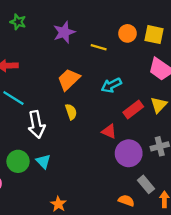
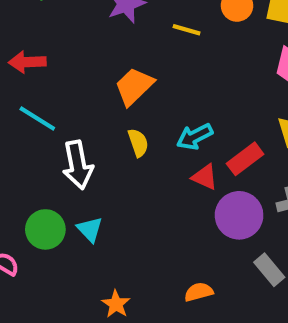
cyan arrow: (111, 85) -> (195, 137), moved
red rectangle: (133, 109) -> (245, 159), moved
orange semicircle: (126, 201) -> (199, 292), moved, turned -35

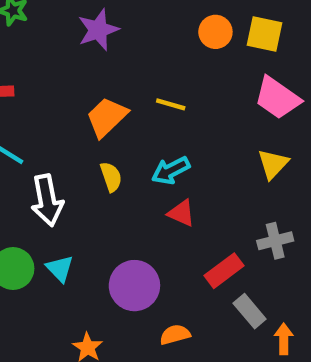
yellow line: (187, 30) -> (171, 104), moved
red rectangle: (245, 159) -> (224, 271), moved
purple circle: (239, 215) -> (134, 286), moved

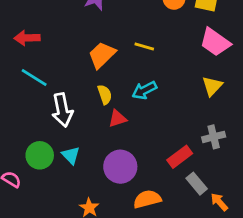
red triangle: (181, 213) -> (117, 119), moved, turned -42
orange semicircle: (175, 335) -> (147, 199), size x1.4
orange arrow: (284, 339) -> (219, 202), turned -42

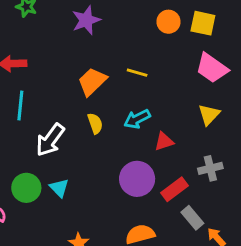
cyan line: (34, 78) -> (20, 106), turned 64
white arrow: (62, 110) -> (50, 140), turned 48
red triangle: (117, 119) -> (164, 141), moved
purple circle: (120, 167) -> (137, 179), moved

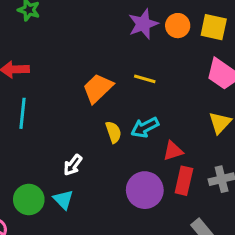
purple star: (86, 20) -> (143, 24), moved
yellow semicircle: (95, 123) -> (113, 132), moved
white arrow: (50, 140) -> (73, 165), moved, size x0.6
red rectangle: (174, 189) -> (184, 181), moved, turned -40

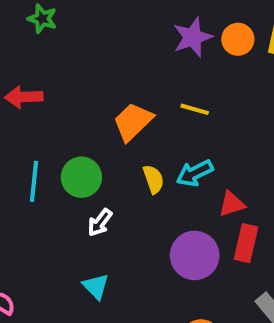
cyan line: (23, 113) -> (34, 181), moved
green circle: (29, 199) -> (81, 177), moved
cyan triangle: (63, 199) -> (96, 286), moved

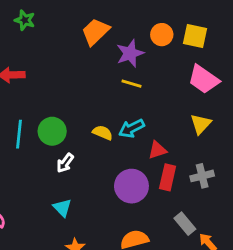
purple star: (193, 37) -> (130, 53), moved
orange trapezoid: (133, 122) -> (95, 32), moved
yellow semicircle: (153, 179) -> (103, 133), turned -48

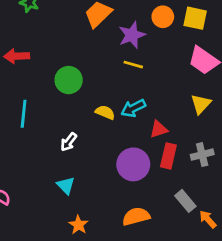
green circle: (52, 131) -> (69, 80), moved

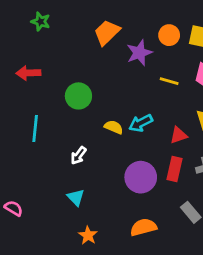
yellow line: (133, 65) -> (169, 81), moved
red triangle: (159, 129) -> (179, 135), moved

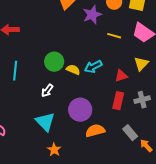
green circle: (78, 96) -> (54, 62), moved
purple circle: (141, 177) -> (80, 110), moved
cyan triangle: (76, 197) -> (45, 122), size x1.5
orange semicircle: (143, 227) -> (95, 131), moved

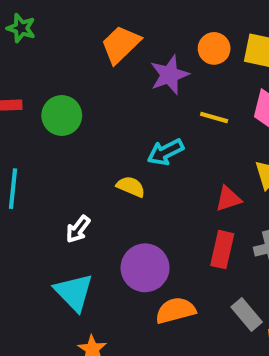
green circle: (54, 62) -> (62, 115), moved
cyan arrow: (93, 67) -> (165, 152), moved

